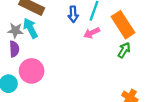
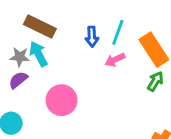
purple semicircle: (14, 49) -> (18, 80), turned -126
pink circle: (32, 71) -> (62, 100), moved

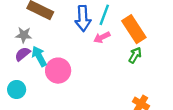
blue arrow: (92, 37) -> (83, 18), size x1.5
cyan arrow: (38, 54) -> (39, 56), moved

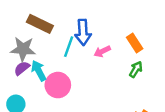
cyan line: (104, 15) -> (69, 47), moved
orange rectangle: (134, 29) -> (135, 43), size x0.7
gray star: (24, 35) -> (23, 49), size x1.5

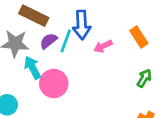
purple semicircle: (22, 68) -> (48, 41), moved
green arrow: (136, 69) -> (144, 78), moved

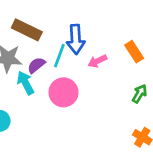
purple semicircle: (48, 41) -> (36, 65), moved
pink circle: (54, 84) -> (63, 92), moved

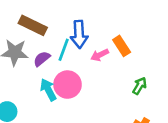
orange rectangle: (134, 52) -> (122, 46), moved
cyan arrow: (25, 83) -> (48, 90), moved

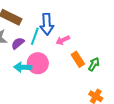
orange rectangle: (122, 46) -> (78, 59), moved
cyan arrow: (48, 90) -> (23, 67), turned -60

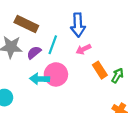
blue arrow: (47, 24) -> (78, 25), moved

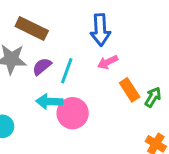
cyan line: (53, 45) -> (67, 71), moved
pink circle: (56, 74) -> (73, 113), moved

